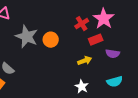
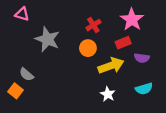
red cross: (82, 24) -> (93, 25), moved
orange circle: (51, 40) -> (88, 48), moved
yellow arrow: (85, 61) -> (111, 66), size x1.6

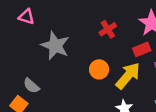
orange circle: (88, 48) -> (99, 69), moved
yellow arrow: (111, 66) -> (128, 76), turned -30

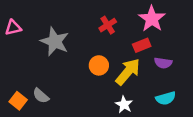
pink triangle: (26, 17) -> (13, 28), moved, turned -30
gray semicircle: (31, 86) -> (41, 96), moved

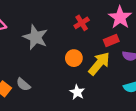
white star: (124, 105) -> (77, 92), moved

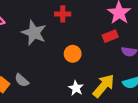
red cross: (82, 23) -> (63, 14), moved, turned 32
yellow arrow: (99, 64) -> (104, 86), moved

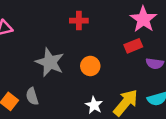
gray star: (34, 33) -> (50, 62), moved
gray semicircle: (22, 80) -> (32, 96), turned 32

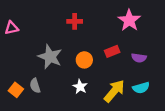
red rectangle: (133, 46) -> (112, 51), moved
white star: (94, 105) -> (80, 87), moved

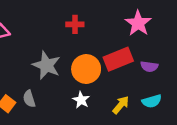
red rectangle: (112, 51) -> (118, 59), size x1.6
orange circle: (84, 60) -> (86, 69), size x1.5
yellow arrow: (114, 91) -> (121, 105), size x0.7

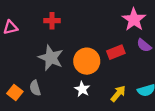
red cross: (75, 24) -> (52, 21), moved
red rectangle: (118, 59) -> (116, 52), size x0.7
purple semicircle: (149, 67) -> (144, 45), moved, turned 32

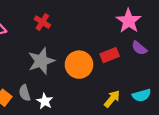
red cross: (52, 21) -> (42, 22), turned 32
gray star: (51, 58) -> (41, 61), turned 30
white star: (82, 89) -> (45, 101), moved

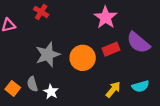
pink star: (129, 21) -> (106, 17), moved
red cross: (42, 22) -> (41, 12), moved
purple semicircle: (139, 48) -> (138, 43), size x1.6

